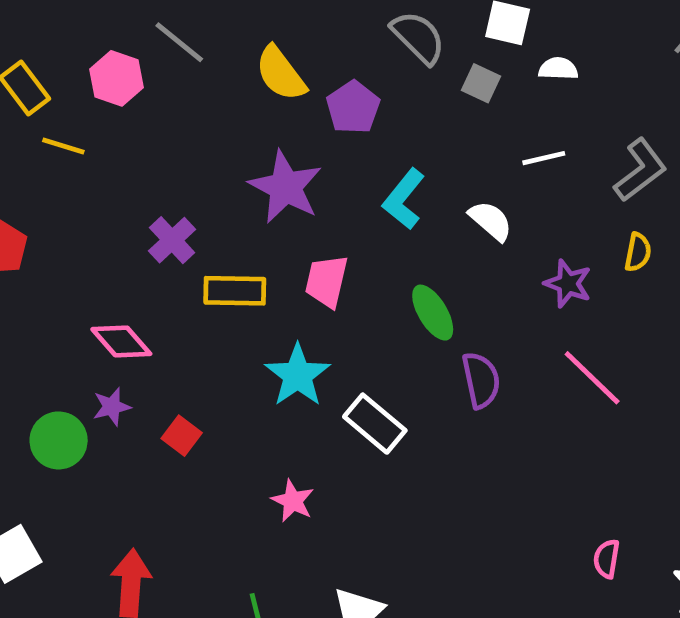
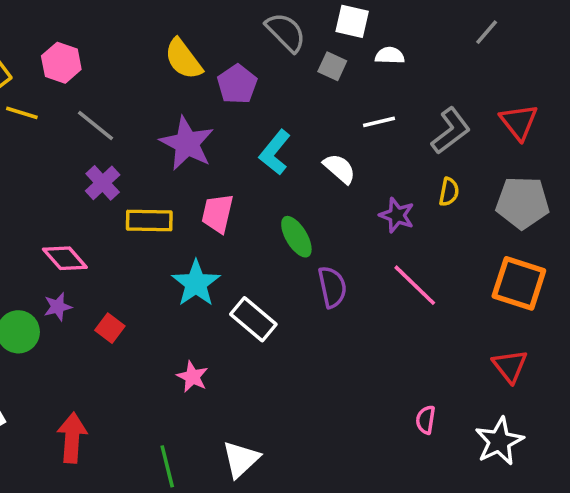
gray line: (179, 42) -> (95, 125), moved

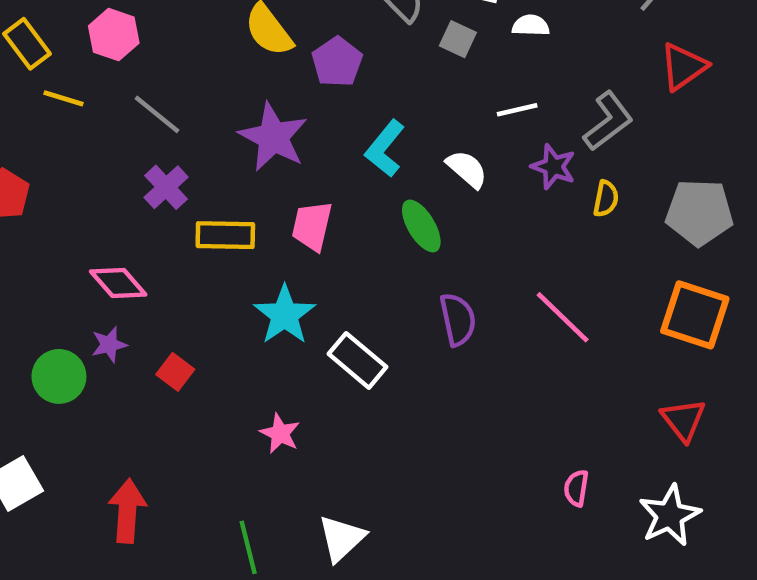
red triangle: (519, 122) -> (683, 66), moved, turned 33
purple star: (397, 215) -> (554, 167), moved
green ellipse: (296, 237) -> (421, 226), moved

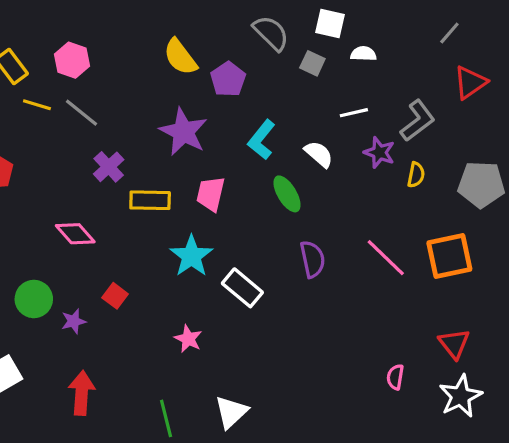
gray line: (157, 114) -> (82, 113), moved
orange square: (695, 315) -> (449, 256), moved, turned -30
purple star: (109, 345) -> (74, 321), moved
red triangle: (683, 420) -> (454, 344), moved

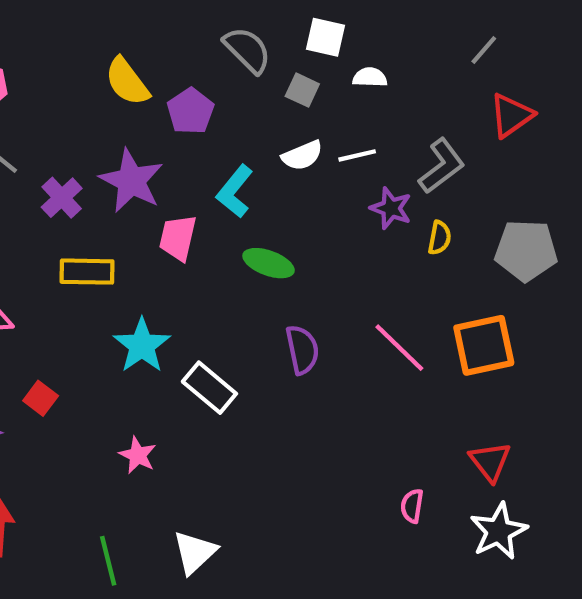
white semicircle: (319, 154) -> (302, 155), moved, turned 116
purple cross: (109, 167) -> (62, 198), moved
pink trapezoid: (211, 194) -> (178, 238), moved
green ellipse: (287, 194) -> (269, 263), turned -39

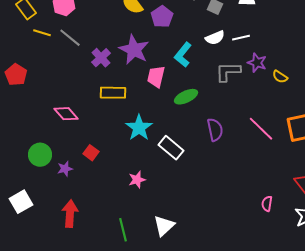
gray L-shape: (442, 166) -> (228, 72), moved, turned -144
yellow semicircle: (439, 238) -> (280, 77), turned 112
green ellipse: (269, 263) -> (186, 97), moved, turned -45
pink star: (138, 455) -> (137, 180), turned 30

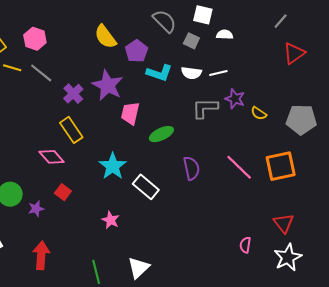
white semicircle: (215, 38) -> (191, 73), turned 30
cyan L-shape: (183, 55) -> (159, 73), moved, turned -110
yellow rectangle: (113, 93) -> (71, 130), moved, turned 55
pink diamond: (66, 114) -> (52, 157), moved
pink star: (137, 180) -> (111, 220), turned -30

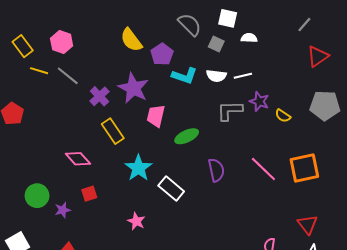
gray pentagon: (301, 120) -> (325, 106), moved
yellow rectangle: (71, 130) -> (113, 131), moved
red square: (63, 192) -> (89, 194), turned 35

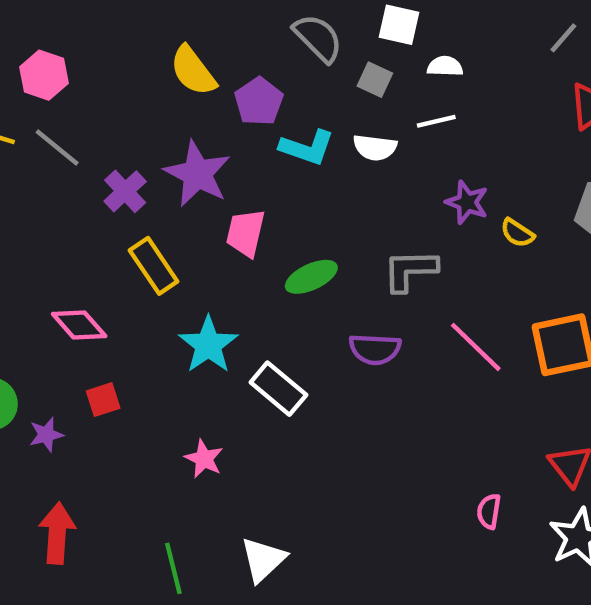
white line: (243, 76) -> (436, 121), moved
gray L-shape: (230, 111) -> (410, 270), moved
purple semicircle: (216, 170) -> (375, 349), turned 105

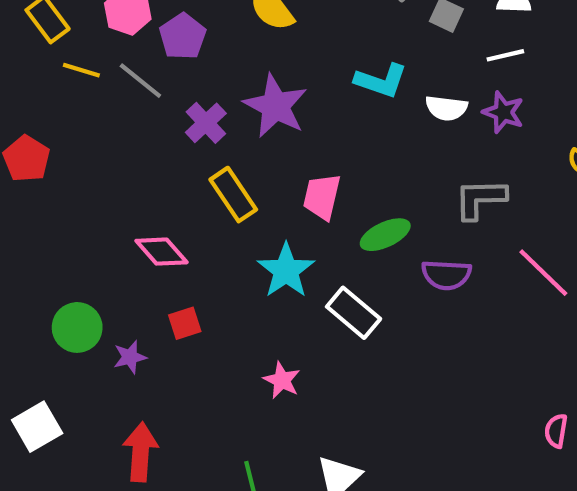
purple pentagon: (259, 101) -> (183, 36), moved
white semicircle: (375, 148) -> (446, 108), moved
purple star: (467, 202) -> (503, 112), moved
pink trapezoid: (246, 233) -> (322, 197), moved
green ellipse: (311, 277) -> (385, 235), moved

